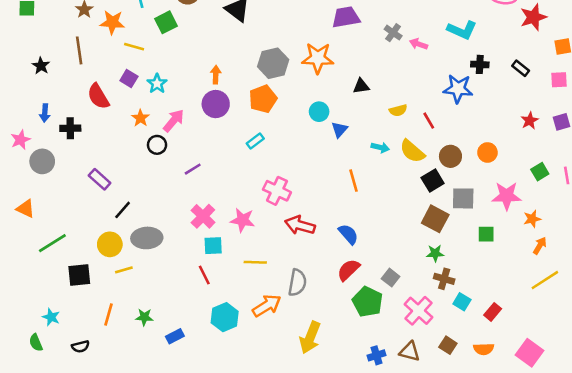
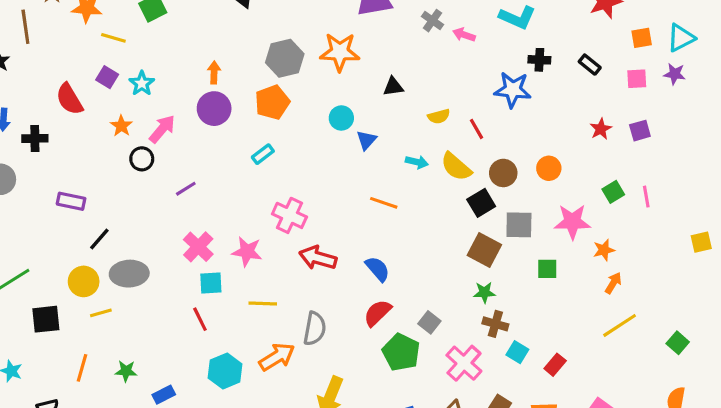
brown line: (79, 50) -> (25, 27), moved
purple rectangle: (100, 179) -> (71, 201), turned -30
orange line: (354, 181) -> (384, 203), turned -55

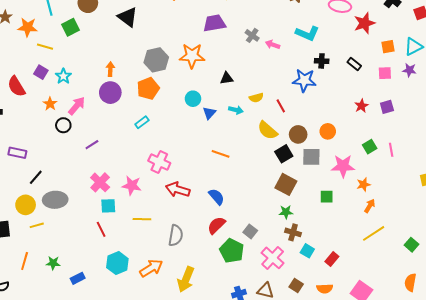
cyan arrow: (417, 162) -> (236, 110), moved
gray square: (519, 225) -> (311, 157), moved
orange arrow: (277, 357) -> (151, 268), moved

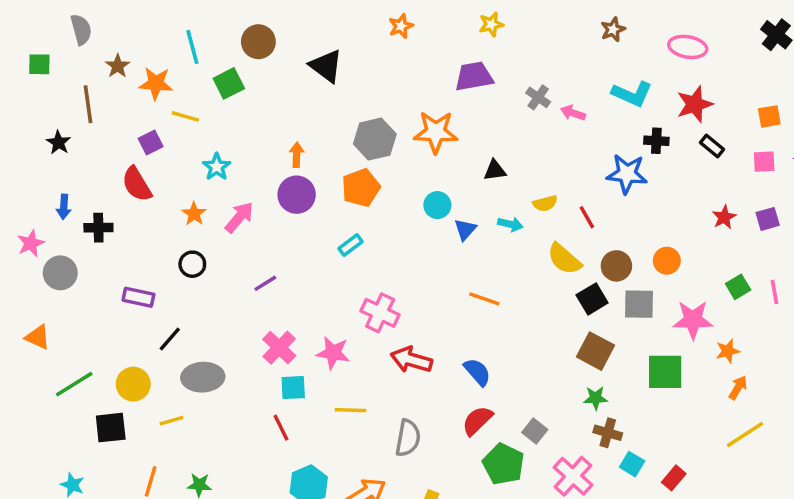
red star: (364, 23) -> (695, 104), moved
purple square: (41, 72) -> (151, 143), moved, turned 32
black circle: (63, 125) -> (192, 264), moved
green square: (327, 197) -> (665, 372), size x1.6
yellow circle: (26, 205) -> (133, 384), moved

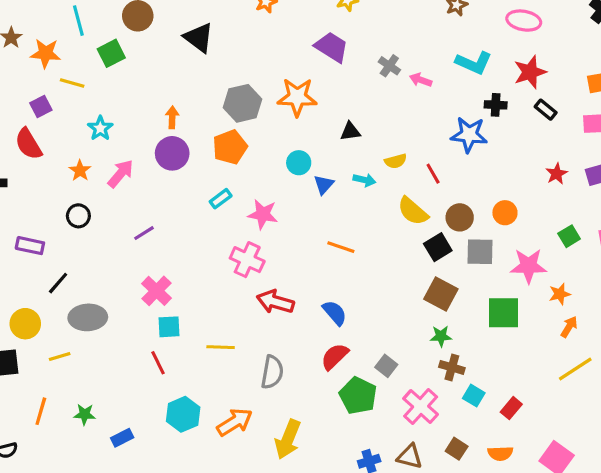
purple trapezoid: (474, 76) -> (332, 47), turned 42
pink star: (333, 353) -> (263, 214), moved

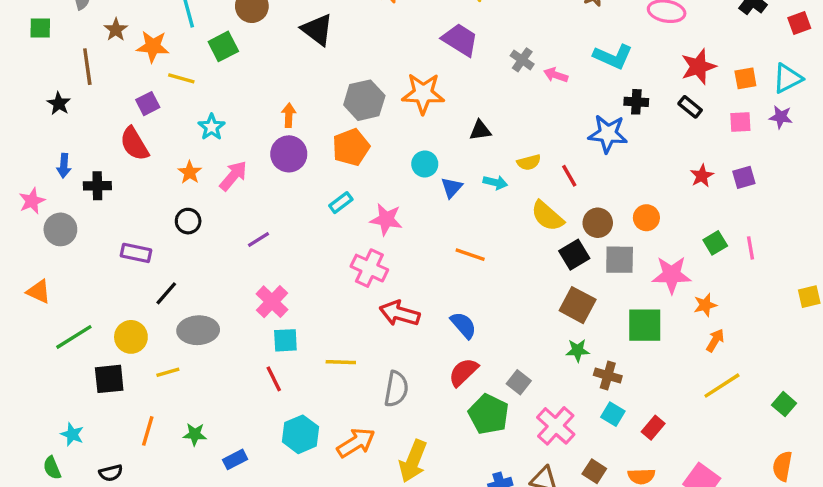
red star: (530, 72) -> (698, 67), moved
brown cross: (452, 367) -> (608, 376), moved

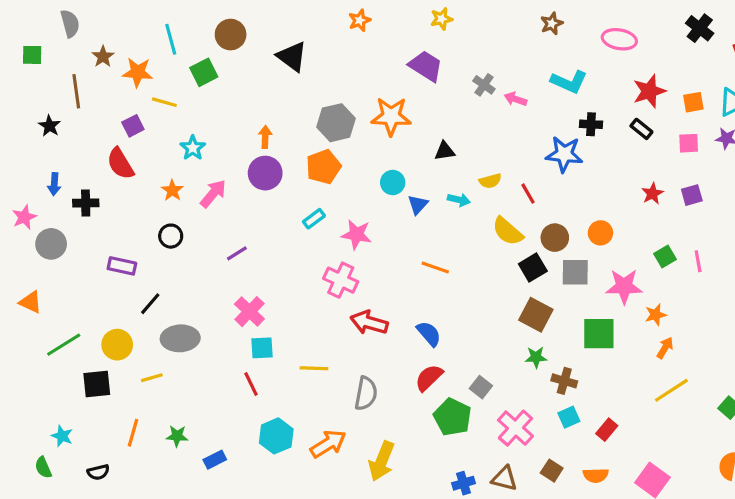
cyan square: (613, 414) -> (569, 417), turned 35

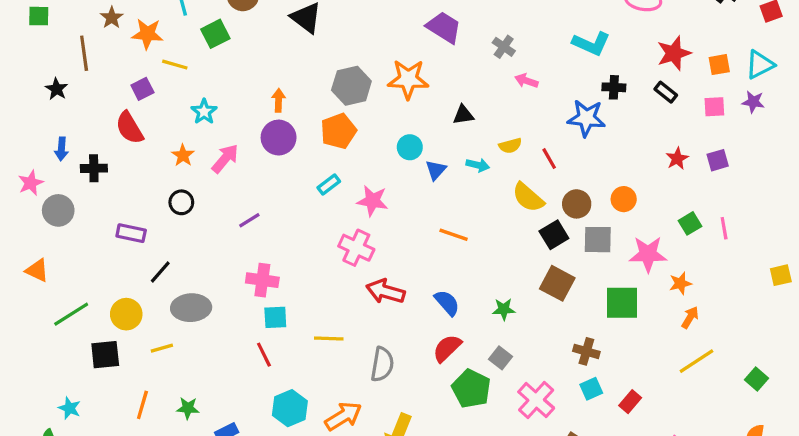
pink arrow: (515, 99) -> (526, 81), moved
pink cross: (249, 312) -> (262, 280), turned -36
green star: (536, 357) -> (504, 309), moved

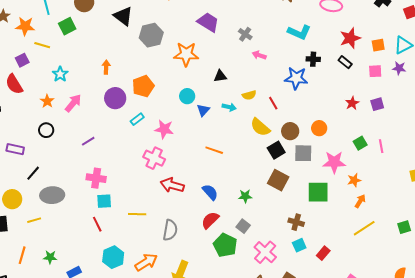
gray hexagon: (351, 86) -> (151, 35), moved
purple circle: (279, 138) -> (115, 98), moved
green square: (756, 379) -> (404, 227), moved, turned 32

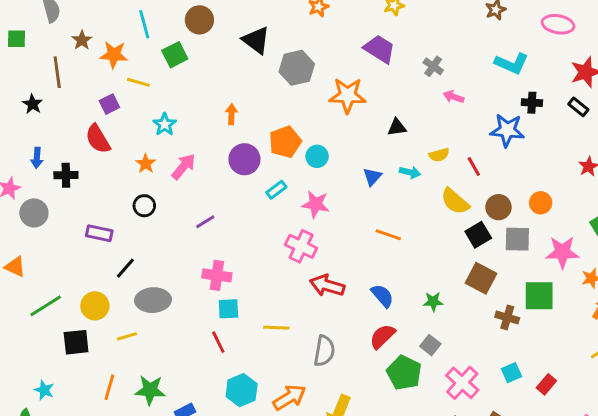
cyan circle: (187, 96) -> (317, 156), moved
brown cross: (296, 222) -> (507, 317), moved
green star: (50, 257) -> (150, 390), size x1.5

